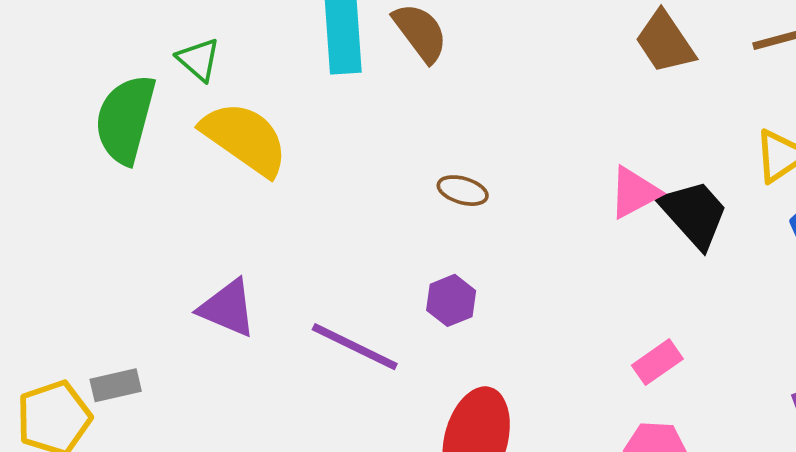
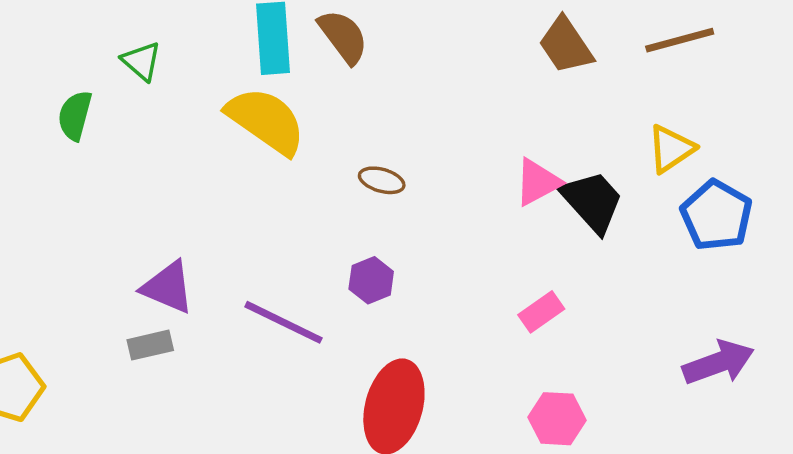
green semicircle: (125, 119) -> (75, 115), size x0.6
yellow semicircle: (245, 138) -> (266, 121), moved
pink rectangle: (657, 362) -> (541, 312), moved
gray rectangle: (116, 385) -> (150, 345), moved

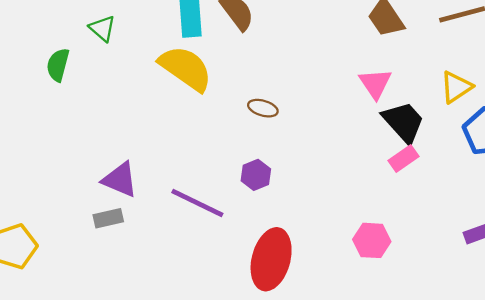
pink triangle: (538, 182) -> (375, 84), moved, turned -36
pink rectangle: (541, 312) -> (403, 158), moved
pink hexagon: (557, 419) -> (372, 240), moved

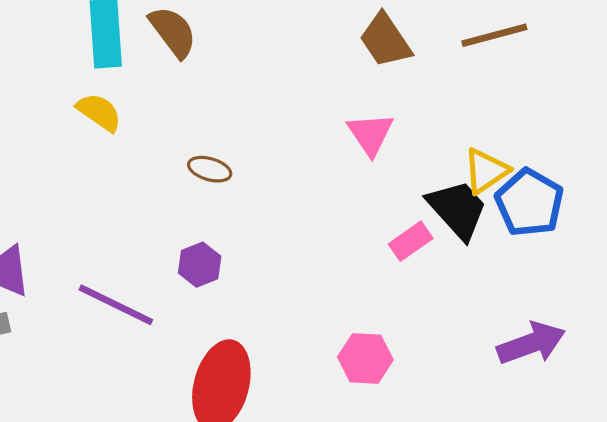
yellow semicircle: (186, 68) -> (99, 112), size x0.6
yellow triangle: (456, 87) -> (486, 171), moved
black trapezoid: (403, 122) -> (457, 209), moved

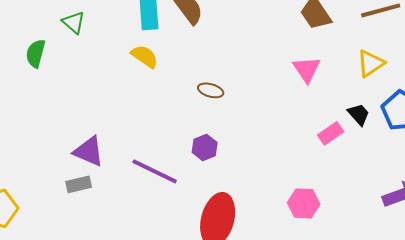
yellow triangle: (486, 171) -> (371, 63), moved
black trapezoid: (457, 209) -> (359, 114), size x0.6

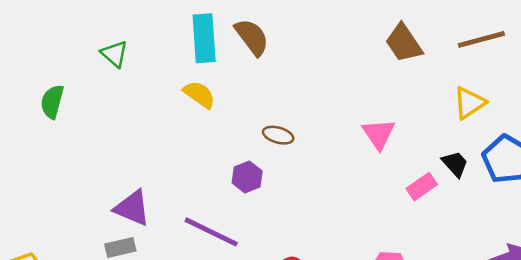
green semicircle: (36, 53) -> (52, 102), moved
pink triangle: (307, 69) -> (379, 134), moved
purple hexagon: (205, 147) -> (247, 177), moved

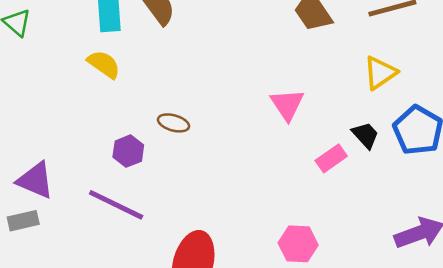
brown ellipse: (278, 135) -> (174, 123), moved
purple hexagon: (247, 177) -> (128, 151), moved

